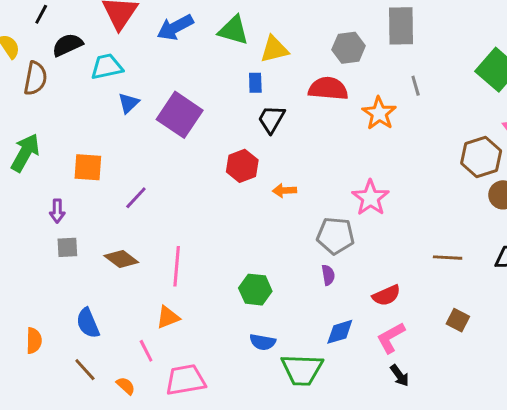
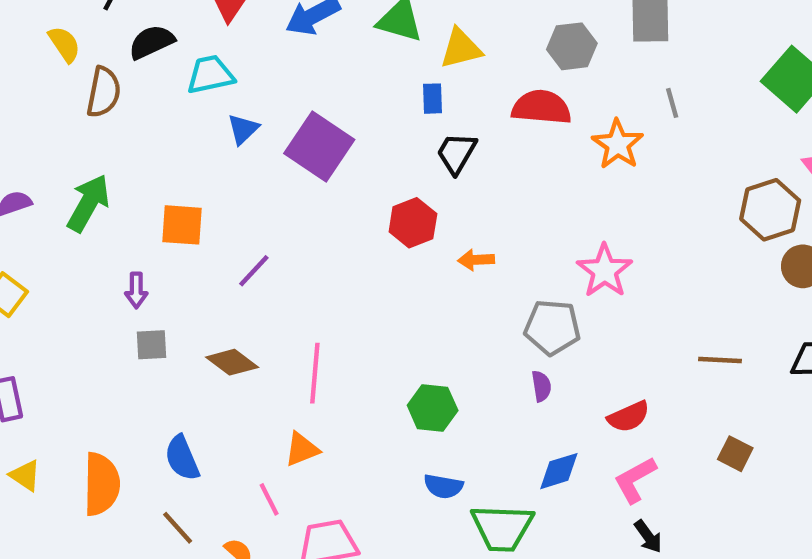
orange semicircle: (34, 341) -> (101, 484), size x1.6

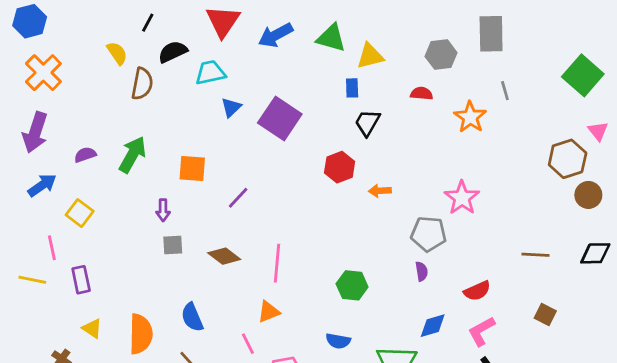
red semicircle: (541, 107) -> (422, 93), size x0.6
blue semicircle: (443, 486) -> (338, 341), moved

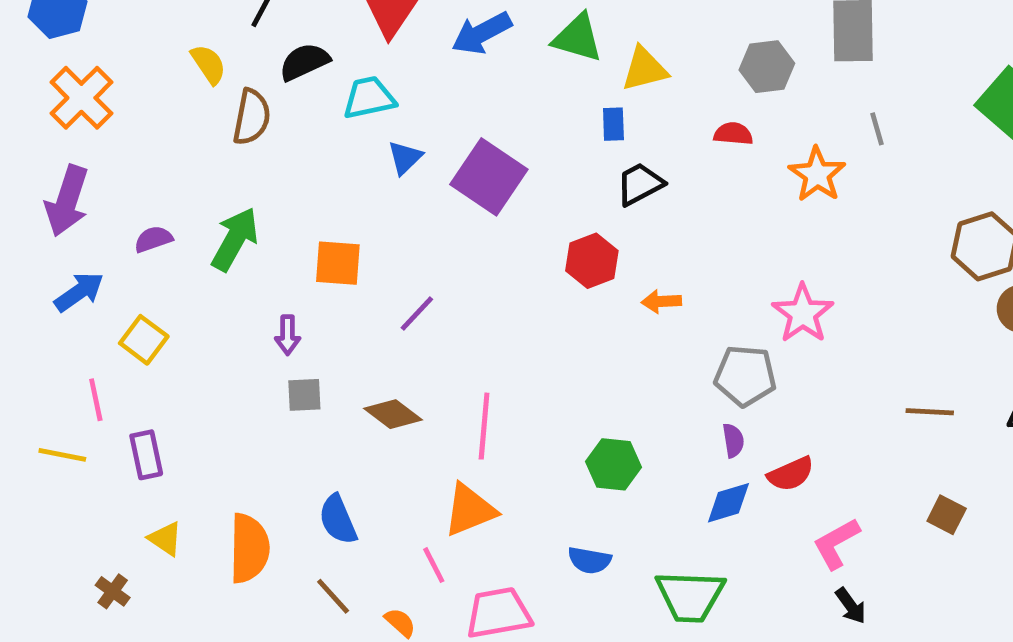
black trapezoid: (367, 123) -> (640, 184), turned 32
red semicircle: (477, 291) -> (791, 474), moved
orange triangle: (269, 312) -> (470, 510), size x1.4
blue diamond: (433, 326) -> (728, 503), moved

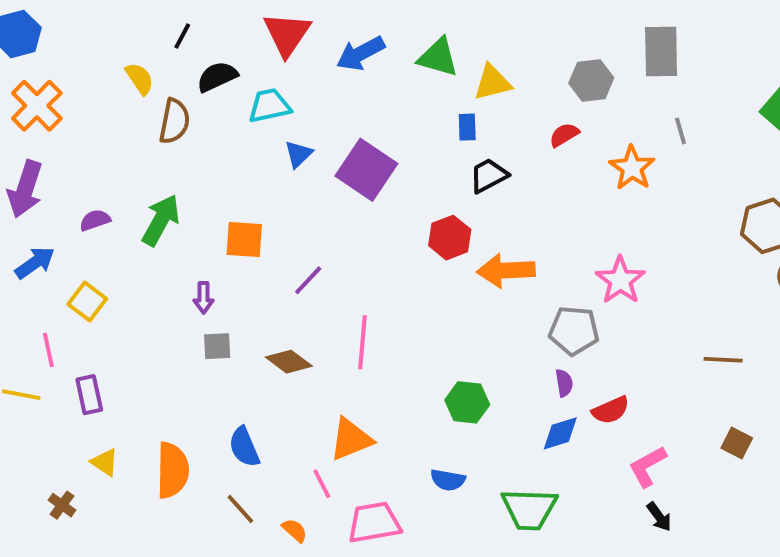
red semicircle: (733, 134) -> (564, 135), turned -36
orange arrow: (661, 301) -> (506, 271), size x1.8
pink line: (484, 426) -> (363, 342), moved

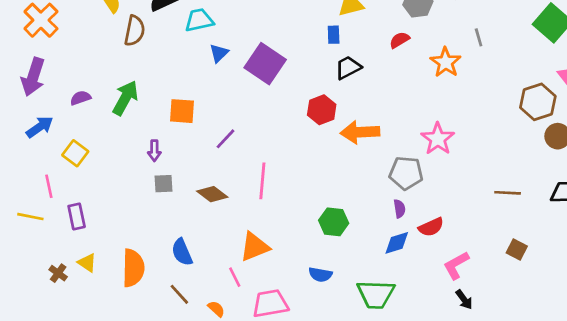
brown cross: (62, 505) -> (58, 273), moved

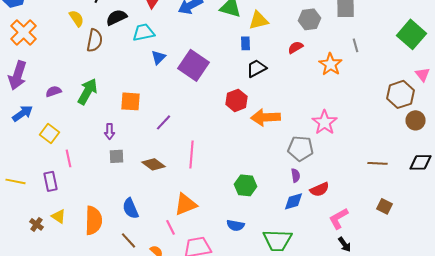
pink line: (49, 186) -> (68, 158), moved

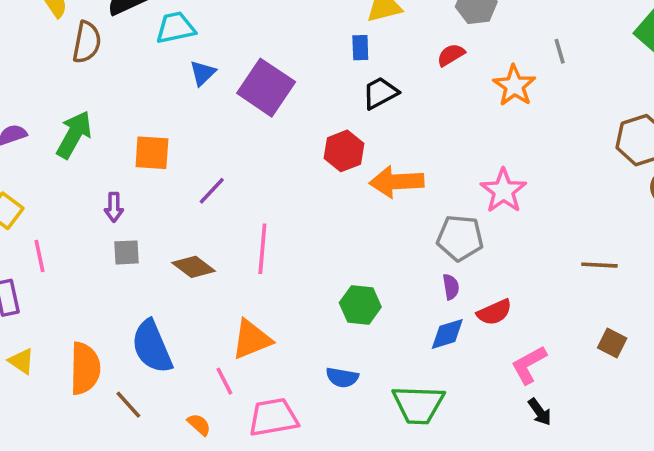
blue semicircle: (130, 208) -> (152, 347), size x1.4
brown line: (128, 240) -> (128, 405), moved

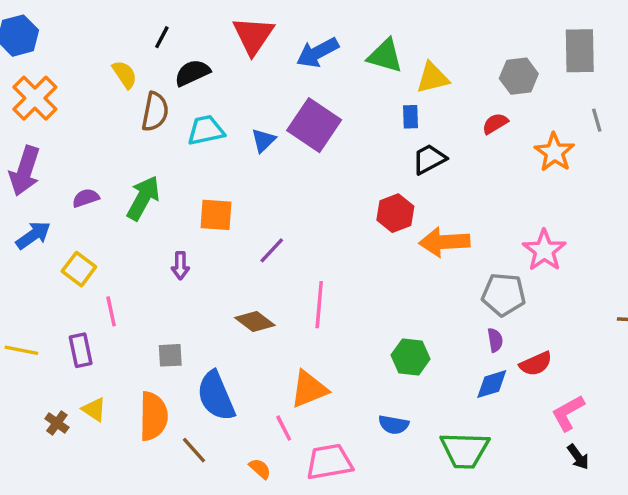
cyan trapezoid: (175, 28) -> (206, 130), moved
purple square: (266, 88) -> (314, 125), moved
gray square: (127, 252) -> (170, 355), moved

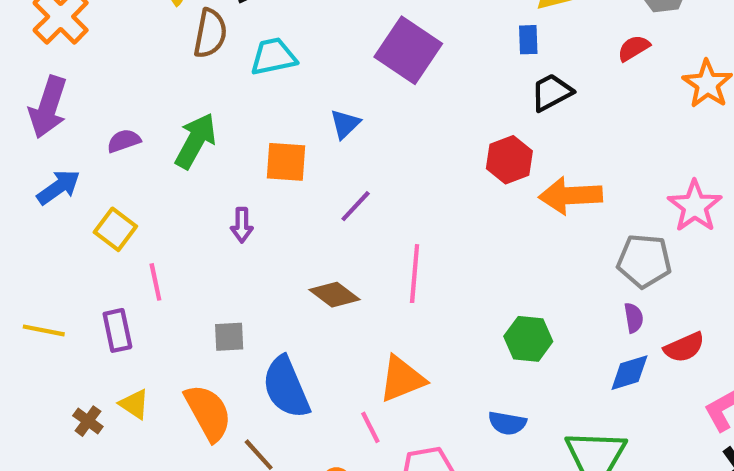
blue triangle: (263, 140) -> (345, 124), moved
orange semicircle: (153, 416) -> (208, 413), turned -30

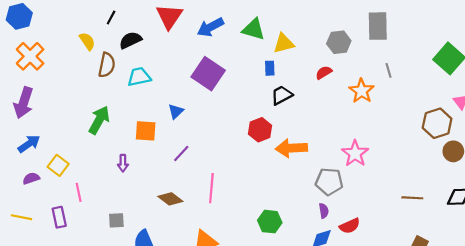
purple semicircle: (124, 141) -> (31, 178), moved

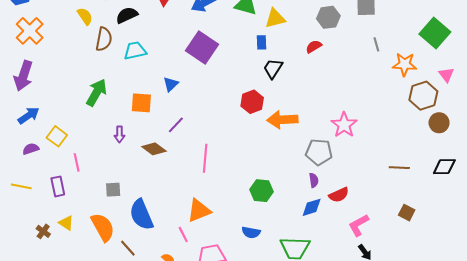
orange star: (362, 91) -> (405, 64), moved, turned -30
black trapezoid: (282, 95) -> (273, 68), turned -30
brown diamond: (170, 199) -> (154, 149), moved

